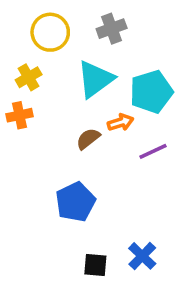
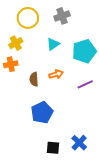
cyan triangle: (95, 79) -> (53, 44), size x0.6
orange arrow: (121, 122) -> (56, 74), moved
brown semicircle: (88, 139) -> (34, 79), moved, turned -56

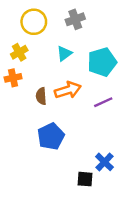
orange arrow: (56, 74) -> (68, 90), size x1.5
blue cross: (79, 143) -> (104, 162), moved
black square: (53, 148) -> (85, 179), moved

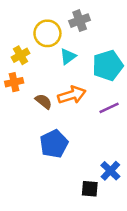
yellow circle: (34, 22) -> (47, 33), moved
brown semicircle: (41, 96) -> (44, 101), turned 133

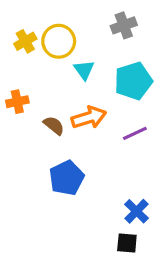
gray cross: (80, 21) -> (124, 25), moved
yellow cross: (20, 55) -> (25, 41), moved
cyan triangle: (68, 56) -> (84, 70), turned -30
black square: (90, 189) -> (127, 243), moved

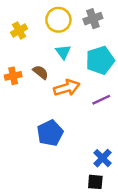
yellow circle: (59, 41) -> (58, 20), moved
brown semicircle: (54, 125) -> (41, 72), moved

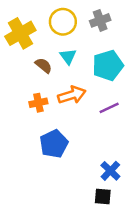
yellow cross: (19, 31) -> (20, 33), size x1.6
brown semicircle: (41, 72) -> (44, 65), moved
orange cross: (13, 76) -> (38, 103), moved

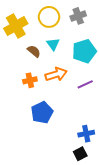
blue cross: (110, 171) -> (86, 134), turned 35
black square: (103, 197) -> (80, 154), turned -32

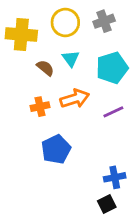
yellow cross: (16, 26) -> (21, 35), turned 35

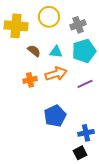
gray cross: (104, 21) -> (78, 25), moved
cyan triangle: (71, 59) -> (56, 52), moved, turned -48
blue pentagon: (56, 149) -> (55, 116), moved

